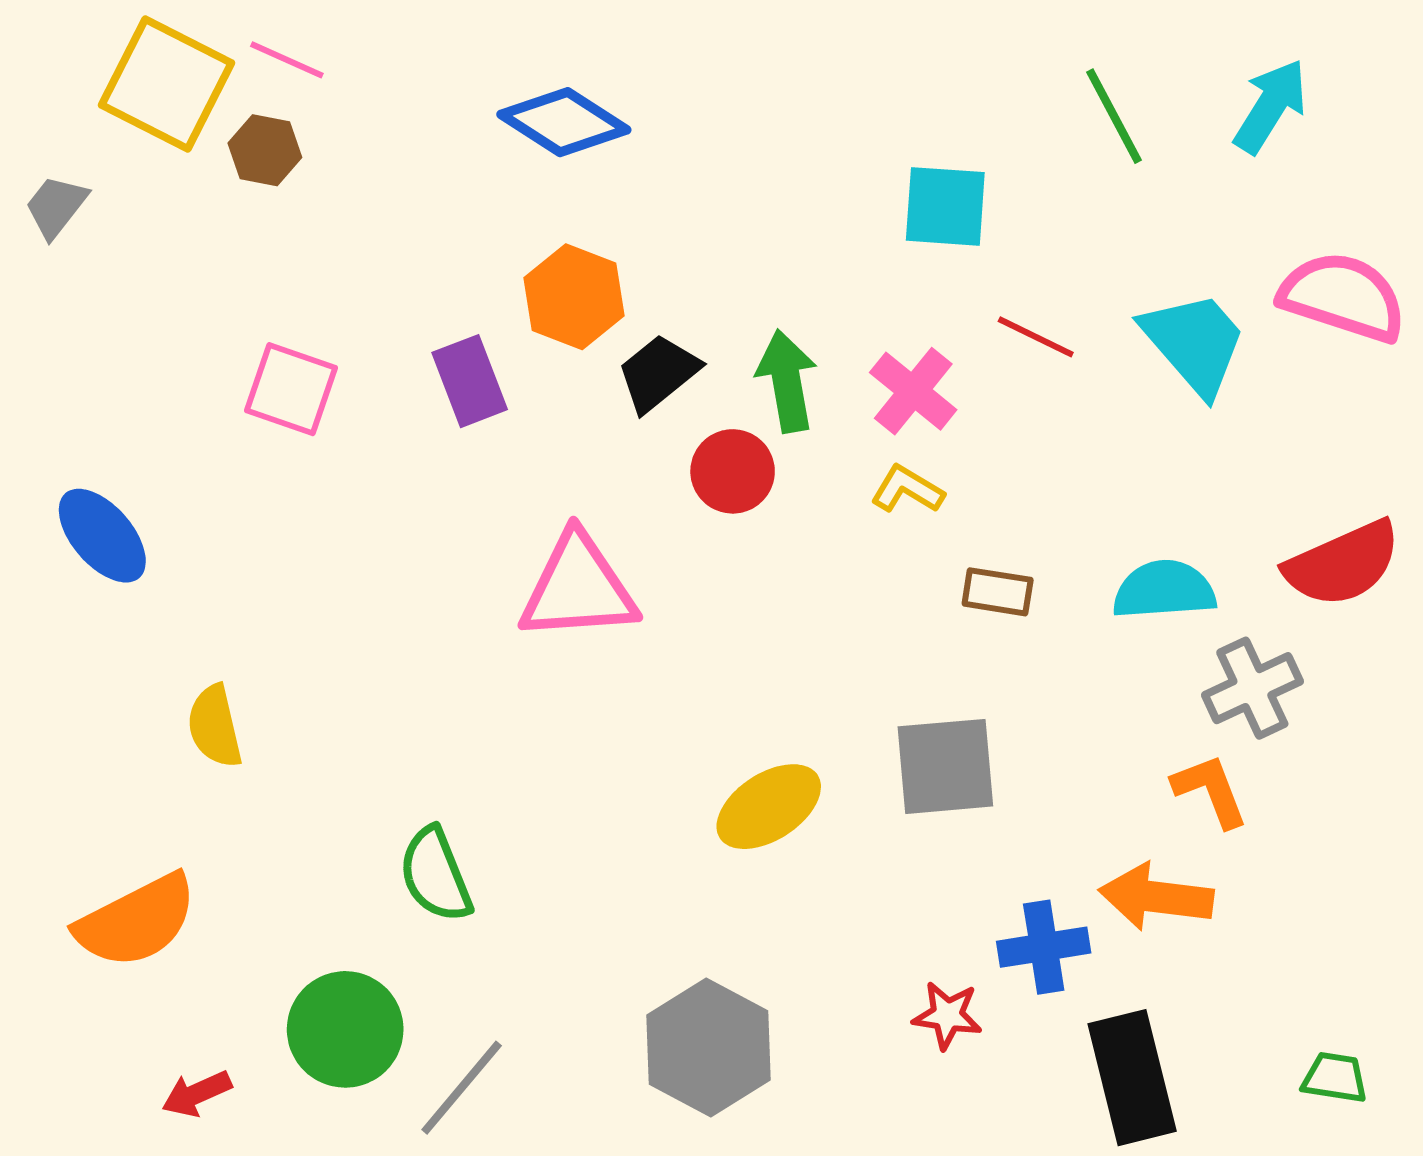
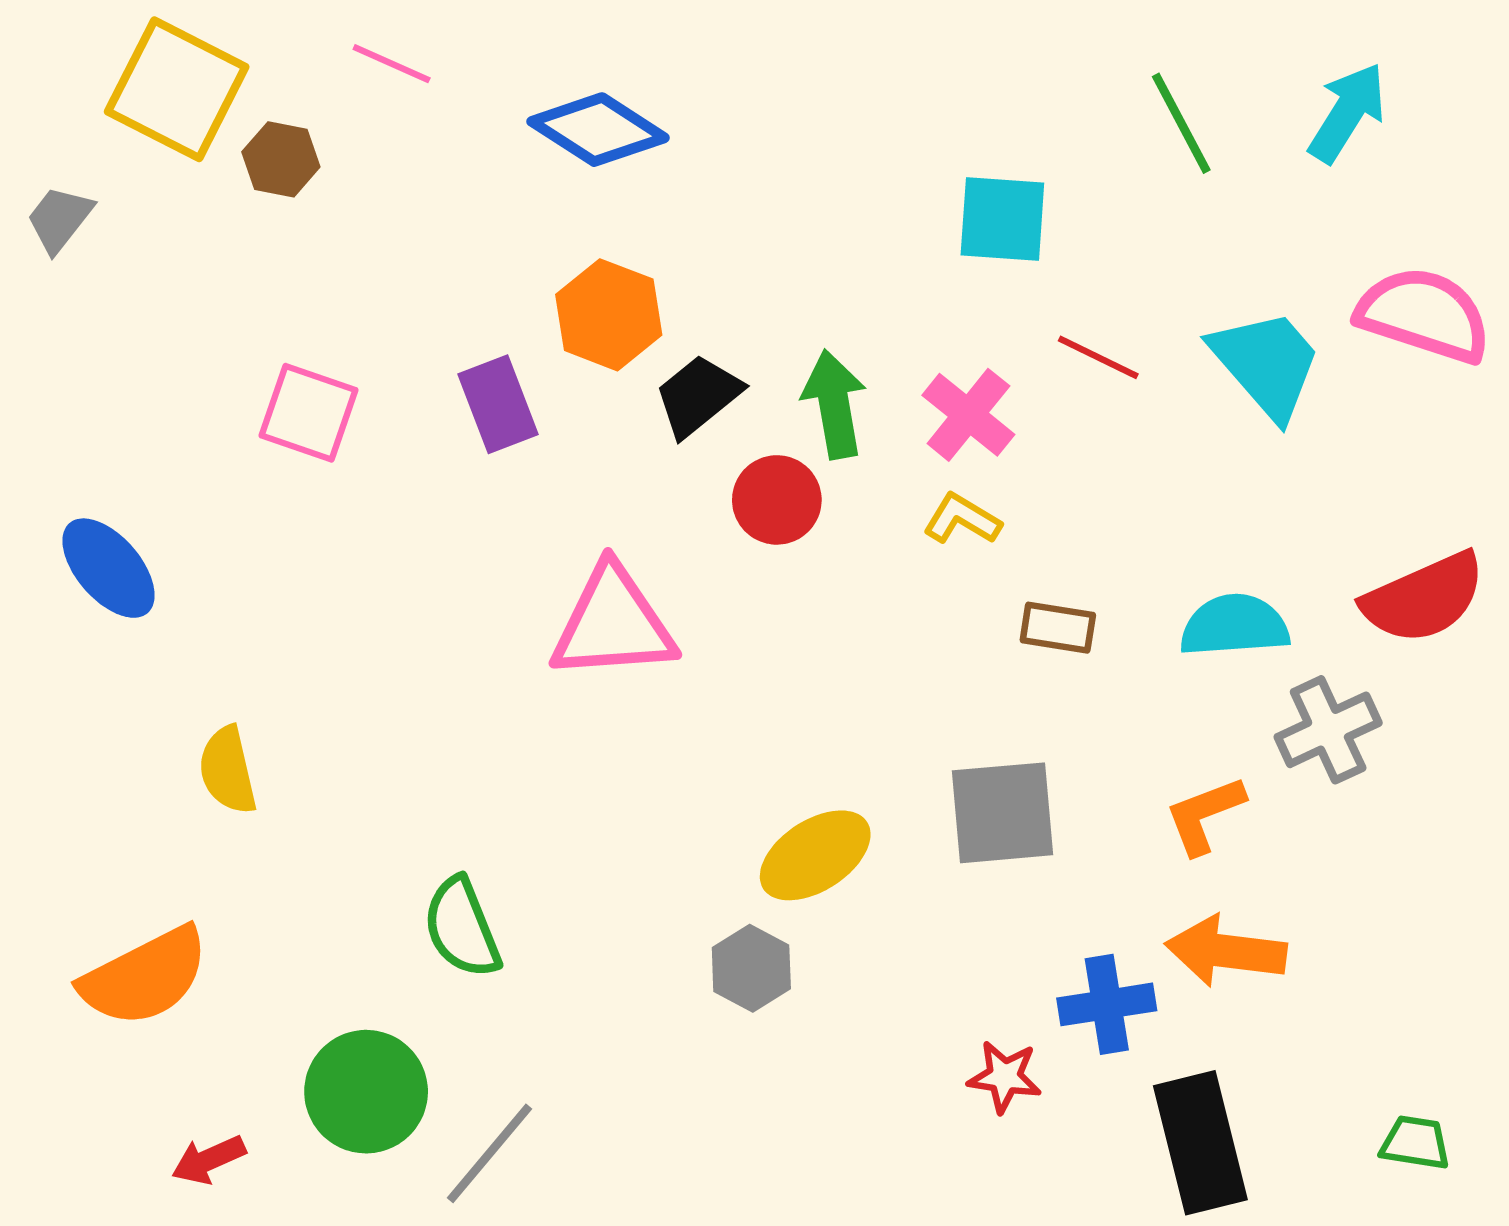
pink line: (287, 60) -> (392, 64), moved
orange L-shape: (1210, 791) -> (1205, 815), moved, turned -90
gray hexagon: (708, 1047) -> (751, 968), moved, size x0.6

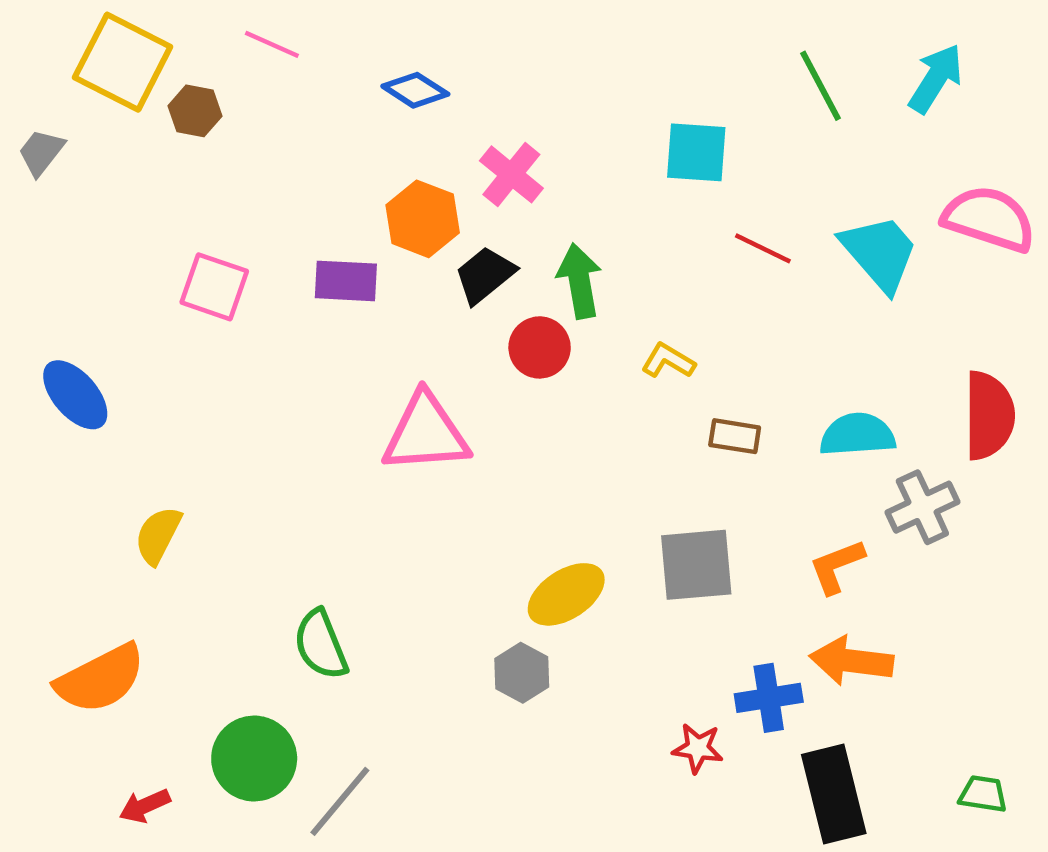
blue diamond: (598, 130) -> (415, 90), size x0.7
purple rectangle: (498, 404) -> (346, 281), turned -66
pink cross: (968, 415) -> (511, 174), moved
red semicircle: (1424, 598) -> (989, 415), turned -66
yellow semicircle: (228, 770) -> (158, 535), turned 40

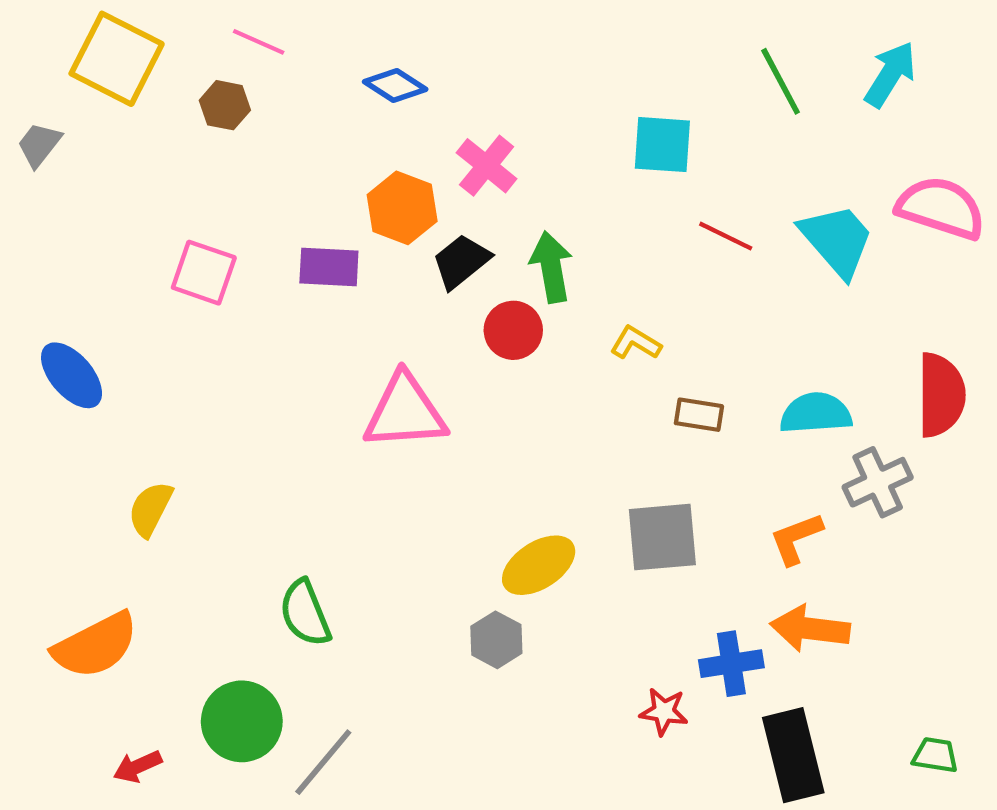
brown hexagon: (195, 111) -> (225, 105), moved

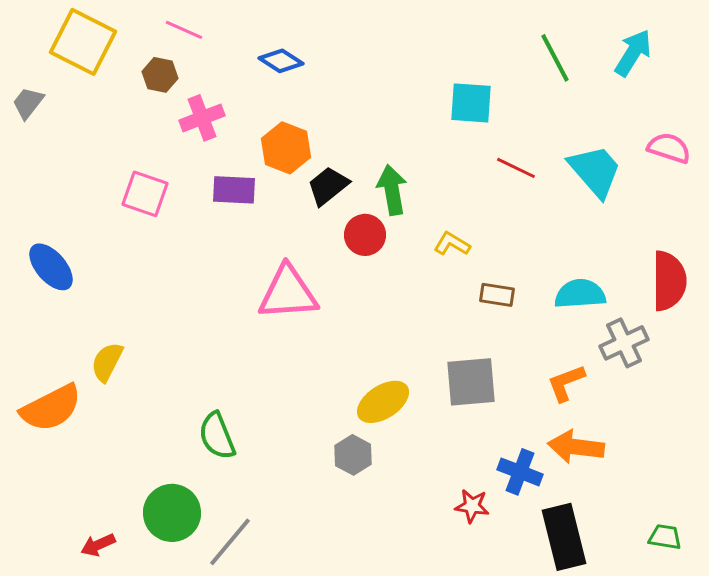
pink cross: (487, 166) -> (202, 118), moved, turned 30
pink semicircle: (941, 208) -> (669, 148), size x0.7
orange semicircle: (95, 645) -> (51, 408), moved
blue cross: (731, 664) -> (520, 472), turned 30

